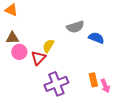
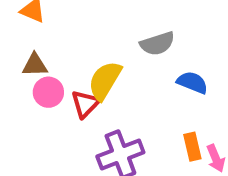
blue semicircle: (96, 38) -> (192, 82), moved
yellow semicircle: (48, 46) -> (105, 81), size x1.5

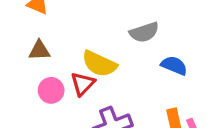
yellow semicircle: (105, 81) -> (99, 64), turned -96
pink circle: (48, 92) -> (51, 90), moved

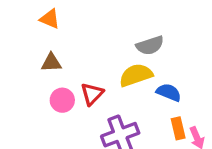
yellow semicircle: (99, 64) -> (136, 75), moved, turned 136
blue semicircle: (174, 65) -> (169, 92), moved

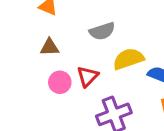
gray semicircle: (150, 45) -> (102, 31), moved

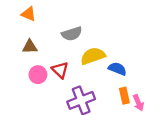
red triangle: (88, 76) -> (60, 70), turned -30

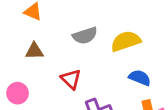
yellow semicircle: (93, 56) -> (126, 41), moved
pink circle: (38, 75) -> (18, 93), moved

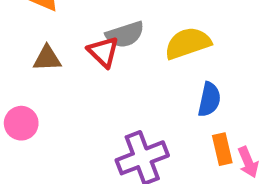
blue semicircle: (140, 78) -> (209, 99), turned 80
red triangle: (71, 79) -> (103, 52), moved

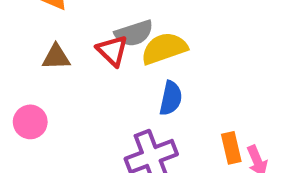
yellow semicircle: (188, 43) -> (164, 48), moved
blue semicircle: (209, 99) -> (171, 98), moved

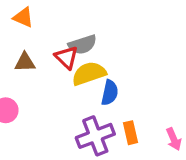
yellow semicircle: (164, 48) -> (89, 73), moved
orange rectangle: (231, 148) -> (131, 133), moved

